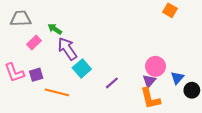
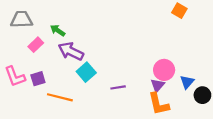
purple arrow: (67, 49) -> (71, 51), turned -30
purple line: (112, 83) -> (118, 87), turned 32

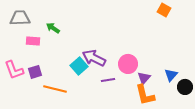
pink rectangle: (36, 45) -> (33, 41), turned 48
purple arrow: (71, 51) -> (94, 58), moved
pink circle: (164, 70) -> (128, 64), moved

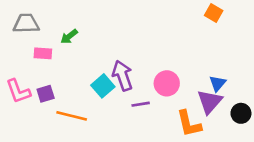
green arrow: (53, 28) -> (69, 36), turned -72
purple arrow: (94, 58) -> (122, 76), turned 45
blue triangle: (171, 75) -> (218, 83), moved
purple triangle: (144, 78) -> (210, 102), moved, size x1.5

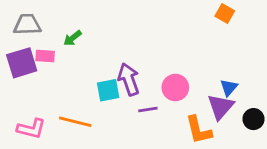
cyan square: (103, 86) -> (108, 90), turned 30
pink L-shape: (18, 91) -> (31, 129), moved, turned -56
purple square: (46, 94) -> (22, 63), moved, size x1.6

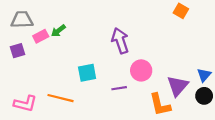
pink rectangle: (45, 56) -> (41, 36), moved, turned -32
purple square: (22, 63) -> (18, 51), size x0.6
purple arrow: (129, 79) -> (120, 41), moved
blue triangle: (229, 88) -> (204, 75), moved

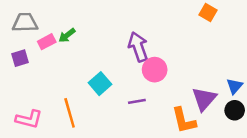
pink circle: (141, 70) -> (155, 70), moved
cyan square: (87, 73) -> (100, 84), turned -30
orange line: (61, 98) -> (70, 113), turned 60

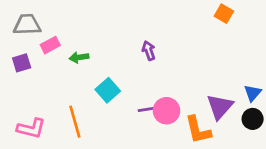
green arrow: (67, 35) -> (79, 57), moved, turned 30
purple arrow: (138, 47) -> (149, 51), size x0.6
pink circle: (155, 70) -> (166, 111), moved

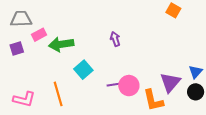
green arrow: (79, 57) -> (61, 44), size x1.6

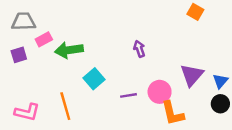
purple arrow: (115, 39) -> (139, 49), moved
purple triangle: (170, 82) -> (192, 75), moved
pink circle: (129, 86) -> (160, 92), moved

